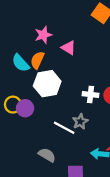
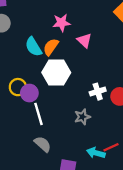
white cross: (90, 94) -> (98, 92), turned -35
white line: (64, 128) -> (38, 114), moved, turned 35

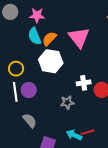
pink star: (62, 23) -> (37, 15), moved
pink triangle: (84, 40) -> (79, 37), size x1.6
purple circle: (29, 93) -> (29, 90), moved
white line: (38, 114) -> (15, 92), moved

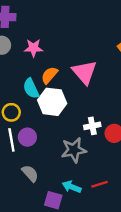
cyan semicircle: (35, 36) -> (31, 88), moved
gray star: (67, 102) -> (74, 150), size x1.5
cyan arrow: (74, 135) -> (72, 187), moved

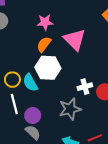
pink star: (34, 48) -> (45, 22), moved
cyan semicircle: (31, 88) -> (30, 83), moved
purple circle: (27, 137) -> (33, 116), moved

